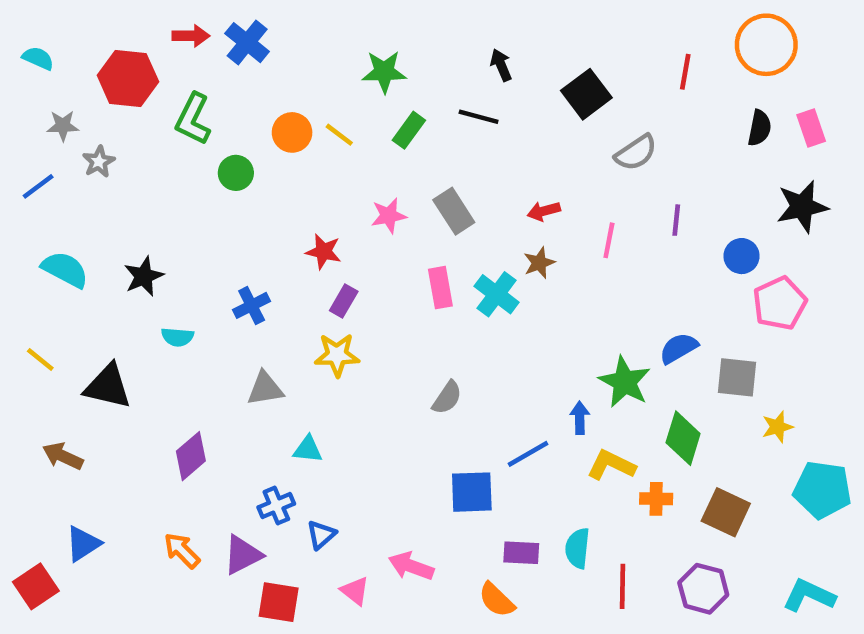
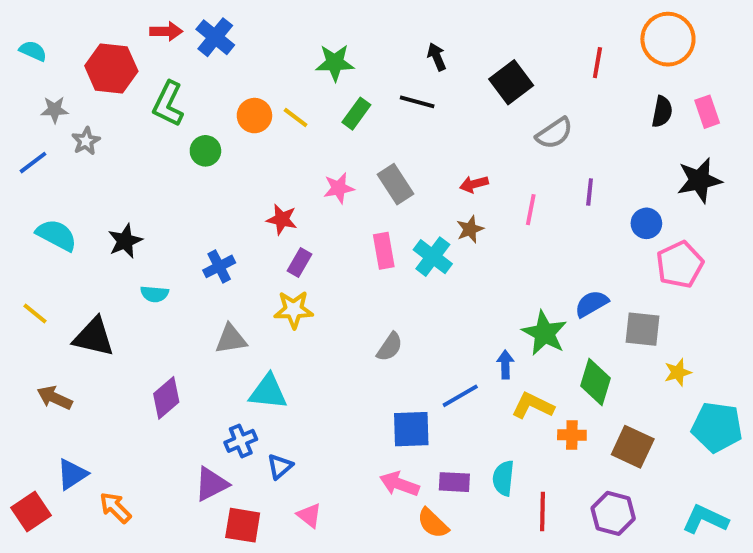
cyan triangle: (308, 449) -> (268, 392), size x1.5
orange arrow: (182, 550) -> (115, 508), moved
pink arrow: (411, 566) -> (399, 484), moved

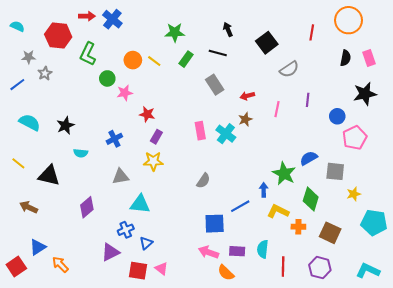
gray rectangle: (396, 184) -> (215, 85), moved
pink star: (339, 188) -> (125, 93), moved
red square: (243, 525) -> (138, 271), moved

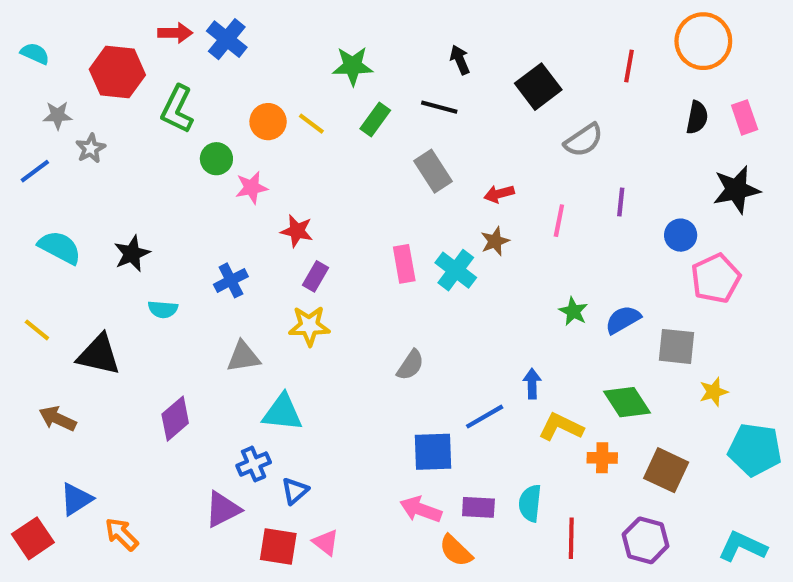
green star: (284, 174) -> (573, 311), moved, size x0.6
green diamond: (311, 199) -> (627, 402), turned -50

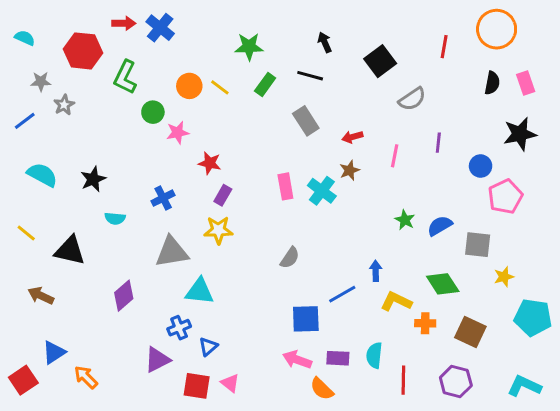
gray triangle: (243, 357) -> (172, 252), size x1.4

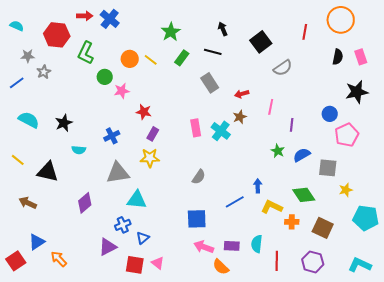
green star: (249, 47) -> (171, 32), turned -30
purple line: (438, 143) -> (292, 125), moved
blue square: (306, 319) -> (197, 219), moved

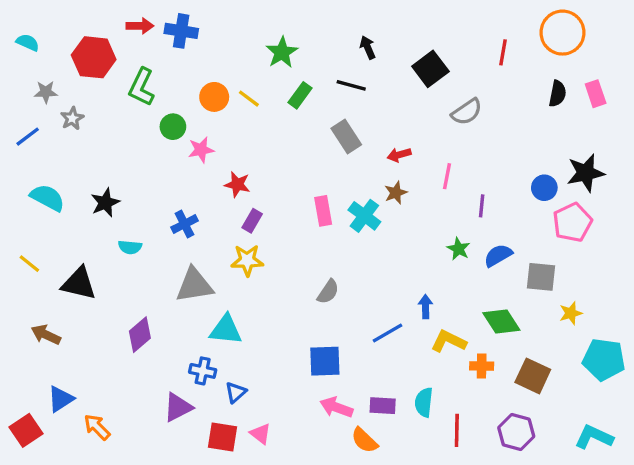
blue cross: (110, 19) -> (181, 31), turned -30
black star: (357, 92) -> (586, 173), moved
blue cross: (123, 225) -> (203, 371), turned 35

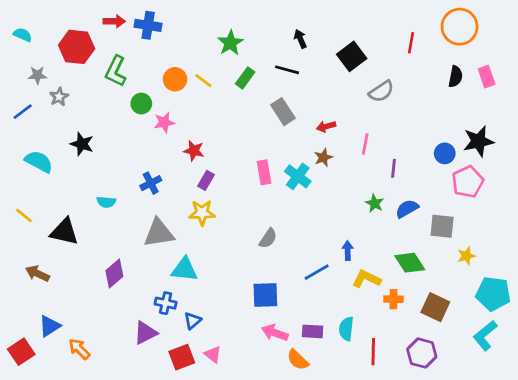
black star: (105, 203) -> (82, 144), moved, turned -30
red square: (222, 437) -> (182, 357), turned -30
cyan L-shape: (594, 437) -> (485, 335), moved, turned -64

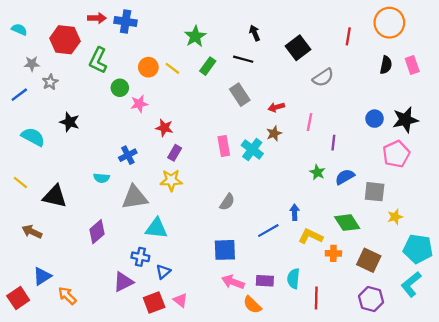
blue circle: (445, 153) -> (375, 119), moved
cyan semicircle: (106, 202) -> (102, 178), moved
purple hexagon: (422, 353) -> (371, 299), moved

